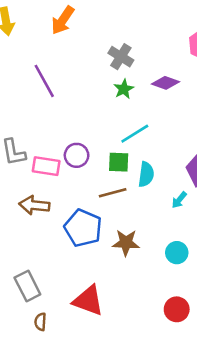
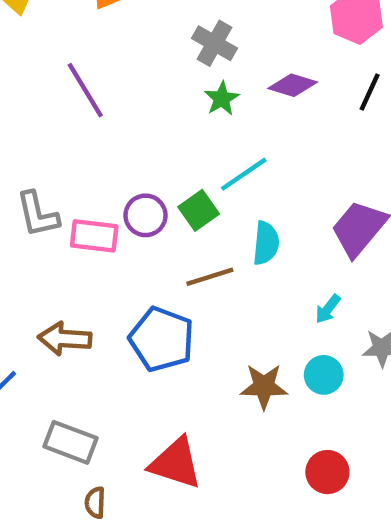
green square: (119, 162) -> (199, 210), moved, turned -35
cyan arrow: (179, 200) -> (328, 309), moved
brown arrow: (34, 205) -> (65, 339), moved
brown star: (126, 243) -> (264, 386), moved
gray rectangle: (27, 286) -> (70, 442), turned -40

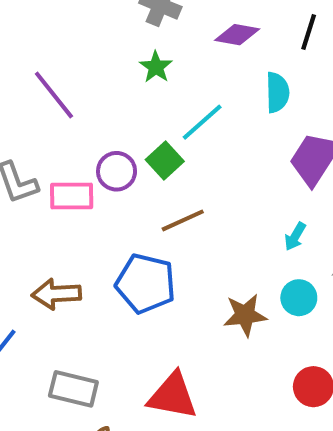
purple line: (85, 90) -> (54, 95), moved
green star: (222, 99) -> (156, 67), moved
cyan semicircle: (266, 243) -> (277, 92), moved

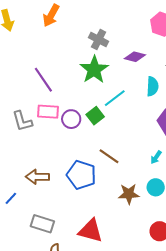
green star: (156, 67) -> (94, 70), size x1.8
pink rectangle: (72, 196) -> (48, 112), moved
brown line: (183, 220) -> (109, 156), moved, turned 55

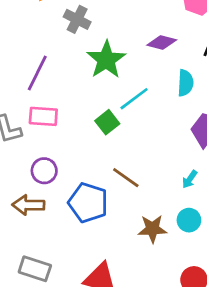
gray cross: (99, 39) -> (77, 19), moved
purple line: (43, 80) -> (37, 73), turned 60
purple circle: (71, 119) -> (44, 171), moved

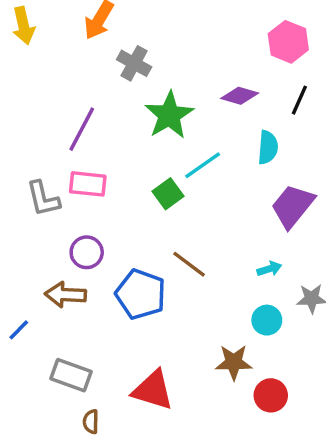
cyan arrow: (190, 179) -> (269, 269), turned -144
brown star: (152, 229) -> (234, 362), moved

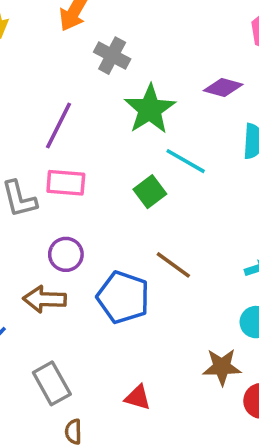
cyan line: (203, 165) -> (186, 161), turned 66
gray rectangle: (71, 375) -> (52, 383), turned 42
red triangle: (153, 390) -> (138, 397), size x0.6

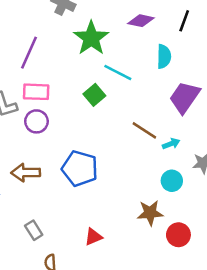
purple circle: (66, 254) -> (36, 121), moved
brown line: (173, 265) -> (144, 130), moved
gray rectangle: (52, 383) -> (34, 230), size x0.7
red triangle: (138, 397) -> (93, 237), turned -36

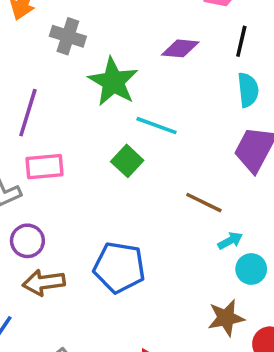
cyan semicircle: (164, 56) -> (248, 90), moved
purple circle: (36, 121) -> (27, 241), moved
cyan arrow: (171, 144) -> (230, 241), moved

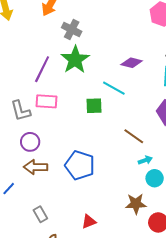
purple diamond: (180, 48) -> (132, 63), moved
green star: (113, 82) -> (75, 60), moved
green square: (127, 161) -> (94, 106), turned 36

